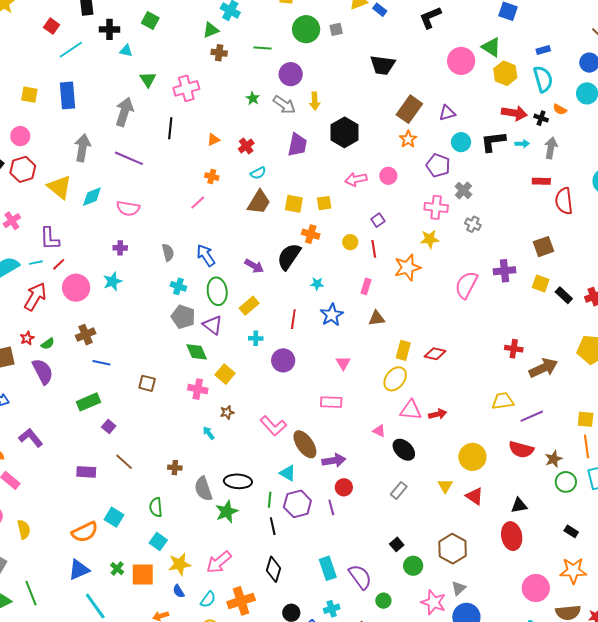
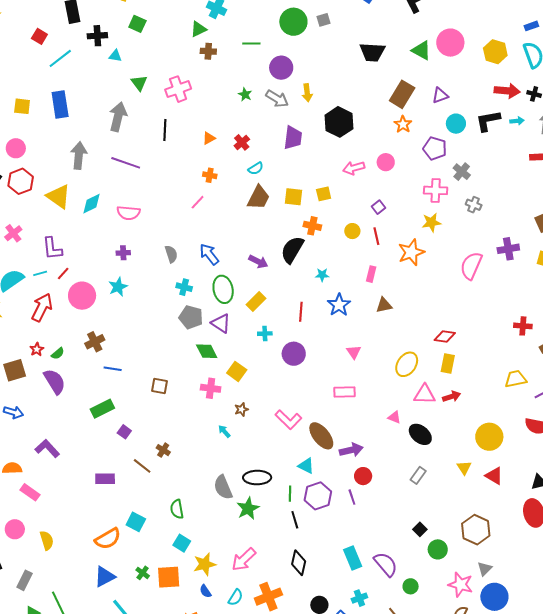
green triangle: (491, 47) -> (421, 50), moved
yellow rectangle: (403, 350) -> (448, 364), moved
brown cross: (175, 468) -> (163, 450), moved, turned 32

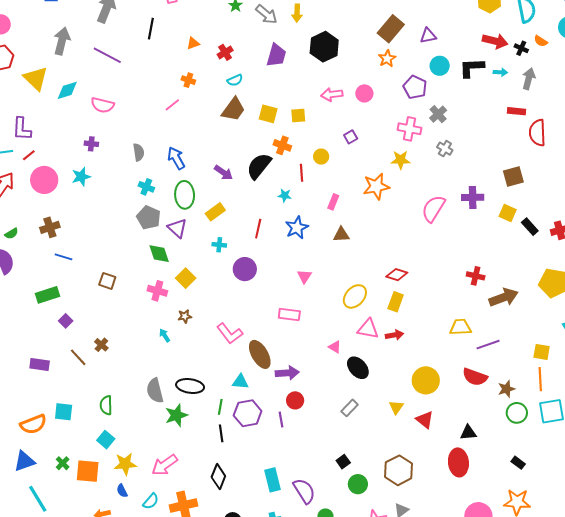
red line: (376, 236) -> (301, 173), moved
cyan triangle: (306, 466) -> (240, 382), turned -30
cyan square: (136, 522) -> (64, 412), turned -30

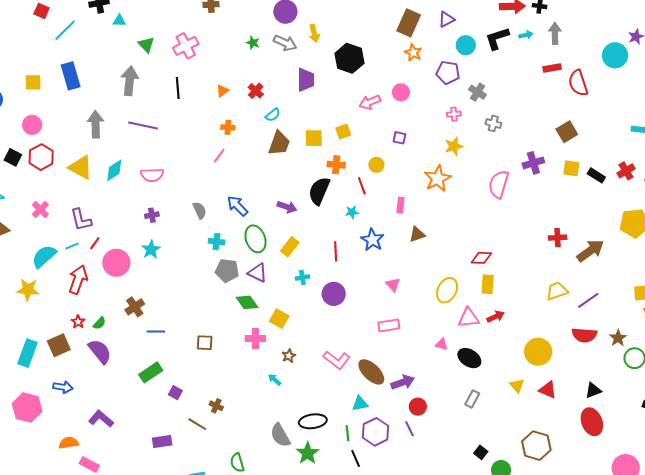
pink cross: (409, 129) -> (454, 114), size x0.6
purple square: (351, 137) -> (399, 138), turned -32

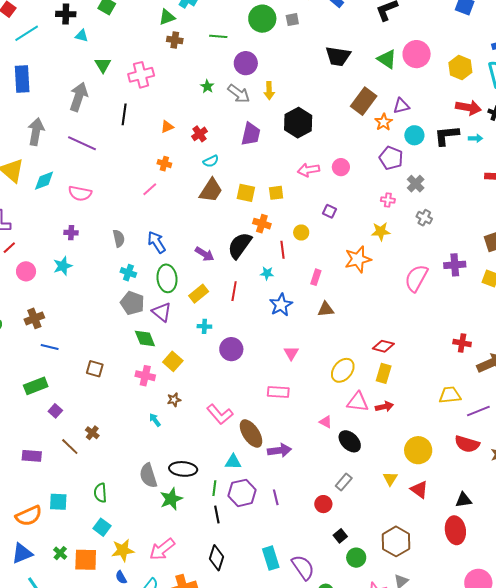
orange star: (413, 53) -> (384, 122), moved
red line: (336, 251) -> (234, 291), moved
pink circle: (116, 263) -> (26, 271), size x0.7
red circle: (418, 407) -> (323, 504), moved

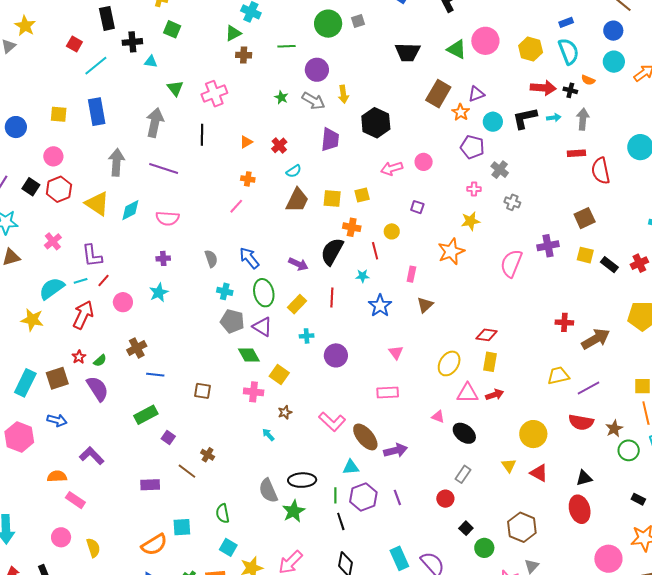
brown triangle: (326, 309) -> (425, 305), turned -30

